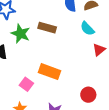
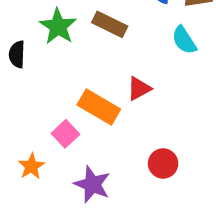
red triangle: (99, 50) -> (139, 89), moved
pink square: (26, 84) -> (65, 134), moved

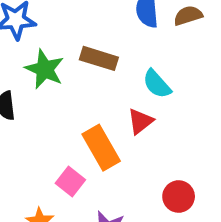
cyan semicircle: (184, 40) -> (157, 84), moved
orange rectangle: (99, 107) -> (101, 148), turned 39

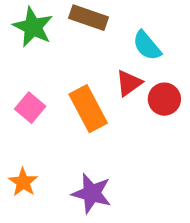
pink square: (70, 182) -> (30, 108), moved
red circle: (179, 196) -> (164, 99), moved

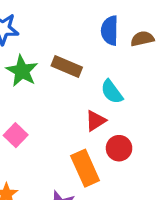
red circle: (164, 99) -> (119, 148), moved
orange rectangle: (88, 109) -> (85, 168), moved

